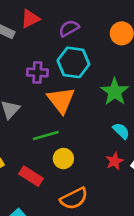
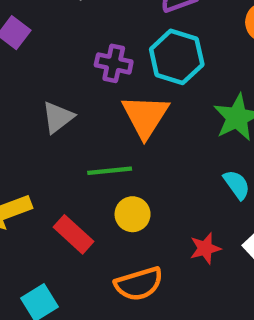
red star: (114, 161) -> (205, 248), moved

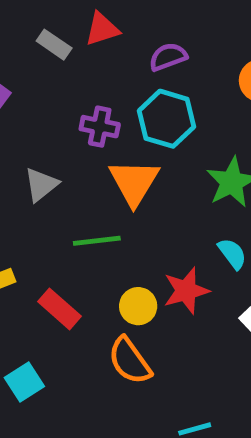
yellow circle: (133, 214) -> (138, 306), moved
red star: (205, 248) -> (186, 291), moved, size x1.4
orange semicircle: (139, 284) -> (130, 361), turned 72

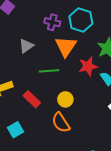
red star: (186, 291) -> (88, 66), moved

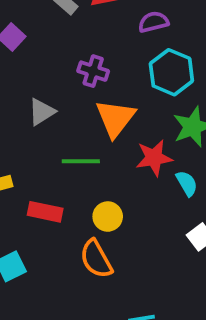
cyan hexagon: (81, 20) -> (171, 72), moved
red rectangle: (32, 99) -> (45, 212), turned -36

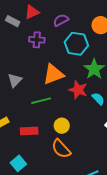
purple cross: (93, 71) -> (37, 40), moved
orange triangle: (115, 118) -> (53, 74), turned 45
red star: (154, 158) -> (78, 90), turned -30

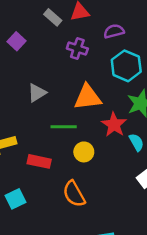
yellow circle: (62, 126) -> (84, 152), moved

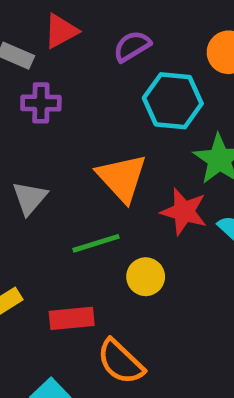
purple cross: (77, 48) -> (41, 103), moved
orange triangle: (88, 97) -> (122, 178), turned -48
orange semicircle: (74, 194) -> (121, 362), moved

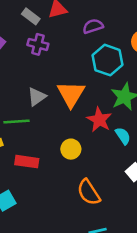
gray triangle: (30, 198) -> (37, 97), moved
green line: (96, 243) -> (17, 121), moved
orange semicircle: (121, 362) -> (89, 192), moved

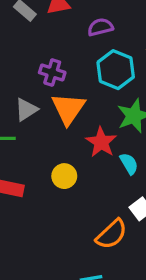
purple cross: (38, 44) -> (52, 72), moved
orange semicircle: (89, 192) -> (112, 234), moved, turned -104

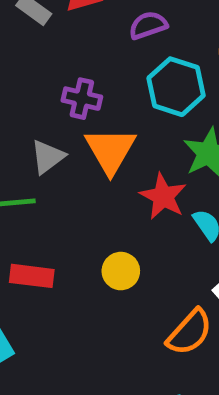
yellow circle: (64, 176) -> (121, 271), moved

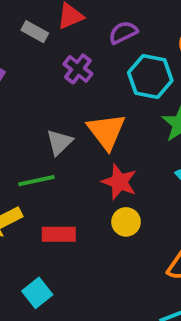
purple cross: (82, 99) -> (78, 69), moved, turned 32
red star: (163, 196) -> (119, 182), moved

